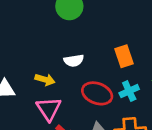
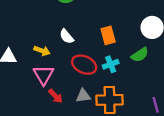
white semicircle: (74, 61) -> (67, 36), turned 56

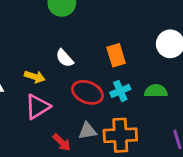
green semicircle: (140, 55) -> (156, 91), moved, turned -144
pink triangle: (44, 75) -> (38, 107), turned 30
red arrow: (56, 96) -> (62, 142), moved

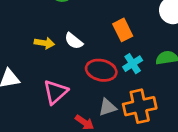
yellow arrow: (35, 77) -> (44, 43), moved

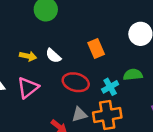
cyan cross: (133, 64) -> (110, 87), moved
pink triangle: (55, 92) -> (28, 88), moved

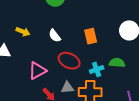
yellow arrow: (28, 56) -> (23, 32), moved
pink triangle: (28, 88) -> (37, 71), moved

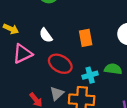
pink triangle: (37, 71) -> (22, 54), moved
gray triangle: (67, 88) -> (57, 93), turned -40

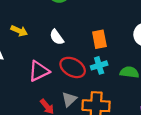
pink triangle: (22, 54) -> (39, 71), moved
cyan cross: (90, 75) -> (99, 65), moved

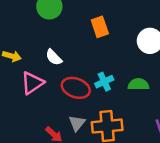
orange rectangle: (99, 39) -> (100, 27), moved
pink triangle: (39, 71) -> (32, 83), moved

